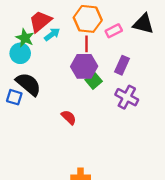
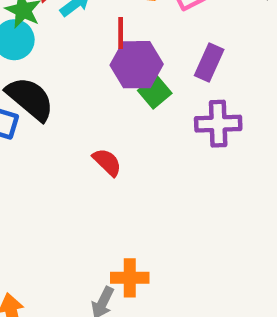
red line: (86, 44) -> (121, 33), moved
purple cross: (127, 97) -> (218, 124), turned -30

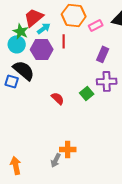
purple hexagon: (137, 65) -> (42, 49), moved
green square: (155, 92) -> (87, 93), moved

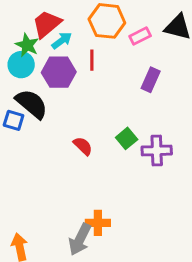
purple cross: (107, 81) -> (157, 151), moved
gray arrow: (56, 160) -> (80, 239), size x1.5

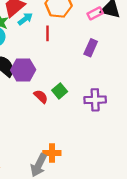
pink rectangle: (140, 36) -> (95, 13), moved
purple hexagon: (59, 72) -> (23, 70), moved
green square: (127, 138) -> (60, 91), moved

